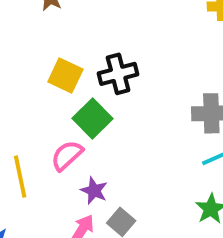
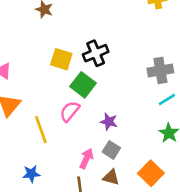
purple star: (94, 191) -> (109, 122), moved

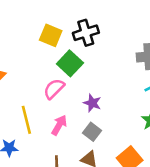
yellow line: (41, 130) -> (26, 120), moved
pink arrow: (86, 159) -> (59, 125), moved

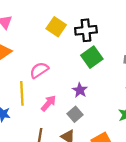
green square: (70, 63) -> (92, 57), moved
pink semicircle: (54, 89) -> (39, 70), moved

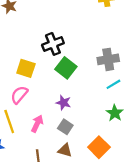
yellow square: (56, 27) -> (26, 68), moved

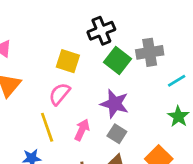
gray cross: (108, 59) -> (150, 52), moved
purple star: (63, 103) -> (115, 104), size x1.5

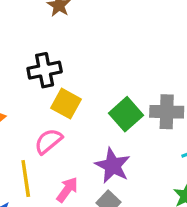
black cross: (101, 31) -> (45, 70), moved

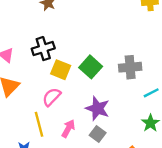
green square: (126, 114) -> (91, 67), moved

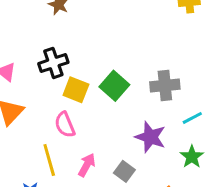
pink semicircle: (52, 97) -> (65, 125), turned -66
purple star: (97, 108) -> (150, 137), moved

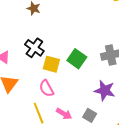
black cross: (53, 63) -> (34, 48), turned -30
pink arrow: (87, 165) -> (64, 114), turned 98

